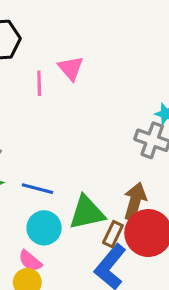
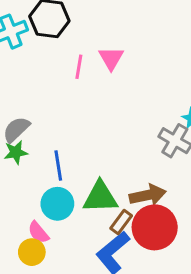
blue line: (37, 189) -> (58, 166), turned 56
brown arrow: (135, 201) -> (148, 195), turned 52

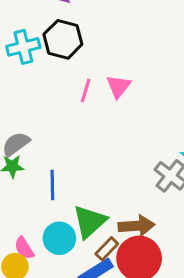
green triangle: (100, 197) -> (90, 222), turned -48
cyan circle: (57, 204) -> (59, 238), moved

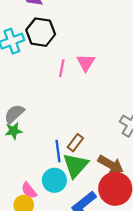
blue line: (52, 185) -> (58, 151), moved
brown arrow: (137, 226) -> (111, 165), turned 40
brown rectangle: (107, 249) -> (75, 143), moved

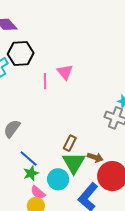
green star: (13, 131) -> (31, 173), moved
blue line: (58, 151) -> (29, 158), moved, turned -30
brown arrow: (111, 165) -> (95, 157), moved, size x0.7

